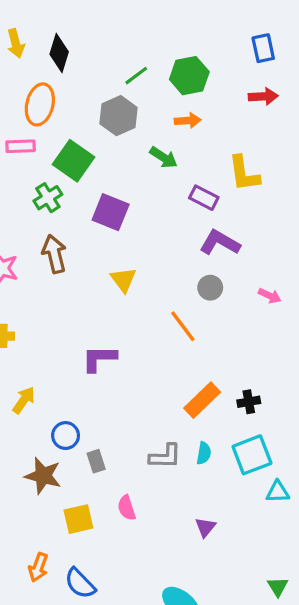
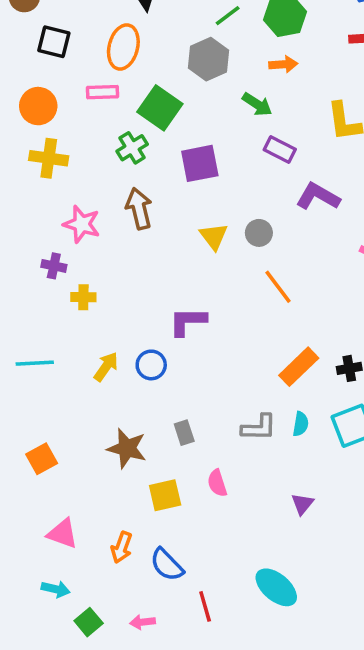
purple rectangle: (204, 198) -> (280, 149), moved
purple square: (111, 212) -> (200, 163), turned -33
gray circle: (210, 288) -> (259, 233), moved
blue circle: (66, 436) -> (151, 365), moved

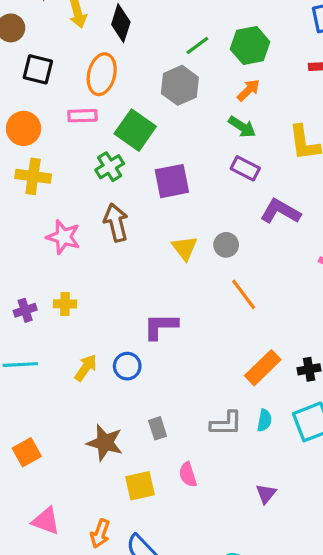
orange arrow: (283, 64) -> (248, 90), turned -40
green arrow: (257, 104) -> (242, 127), moved
purple cross: (54, 266) -> (25, 310), moved, turned -30

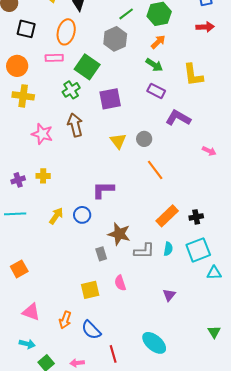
brown star: (105, 443) -> (119, 234), moved

